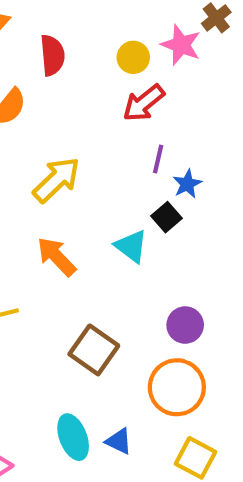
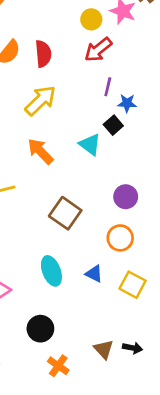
red semicircle: (52, 55) -> (43, 54), moved
blue star: (187, 184) -> (127, 103), turned 30
orange circle: (177, 387) -> (120, 238), size x0.7
blue triangle: (119, 441) -> (94, 274), moved

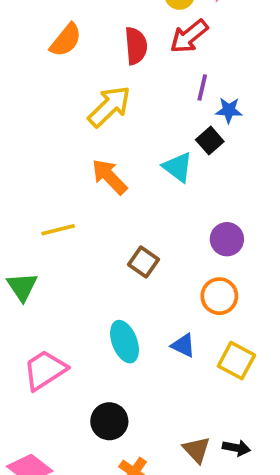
red semicircle: (43, 54) -> (136, 46), moved
brown square: (65, 213) -> (143, 262), size x0.7

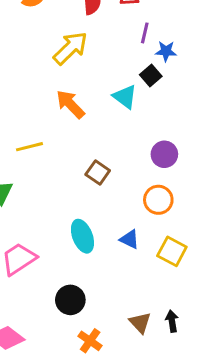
black arrow: (236, 448) -> (172, 321), turned -110

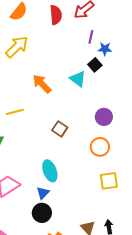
yellow arrow: (70, 48) -> (17, 47), moved
blue triangle: (130, 239) -> (43, 193), moved, turned 48
yellow square: (172, 251) -> (109, 181), turned -36

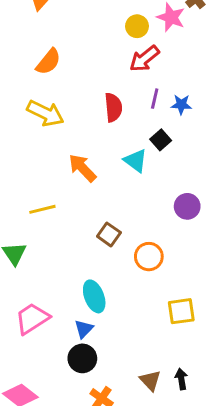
red semicircle: (56, 15) -> (113, 107), moved
yellow arrow: (17, 47) -> (45, 113), turned 70
blue star: (105, 49) -> (181, 104), moved
purple circle: (104, 117) -> (187, 206), moved
orange circle: (100, 147) -> (149, 257), moved

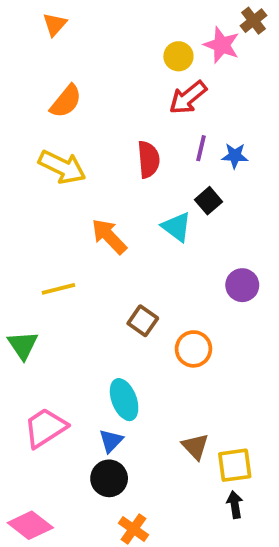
yellow square: (181, 311) -> (235, 465), moved
brown triangle: (150, 381) -> (195, 446), moved

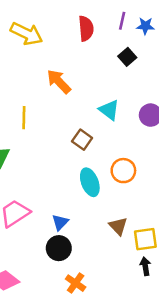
cyan triangle: (177, 227) -> (109, 110), moved
yellow line: (58, 289) -> (24, 118), turned -75
orange circle: (193, 349) -> (123, 171), moved
cyan ellipse: (124, 400) -> (90, 182), moved

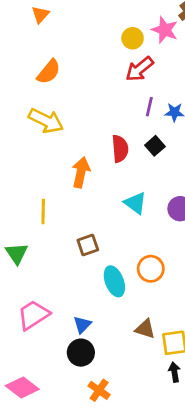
red semicircle: (86, 28) -> (120, 149), moved
orange arrow: (59, 81) -> (81, 172), turned 56
brown square: (82, 140) -> (88, 245), moved, turned 36
brown triangle: (118, 226) -> (145, 329), turned -30

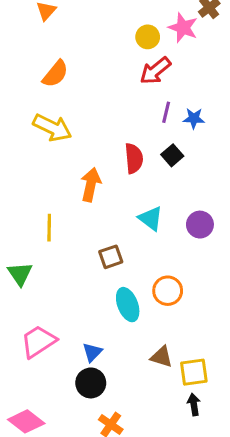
brown square: (88, 245) -> (111, 257), moved

